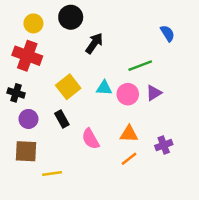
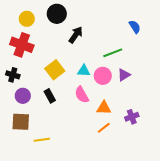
pink semicircle: (91, 139) -> (82, 95), moved

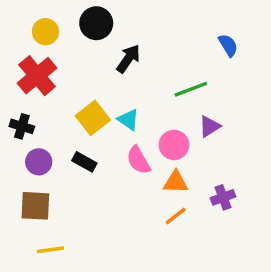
red cross: (22, 45) -> (37, 76), turned 30
cyan triangle: (84, 71) -> (128, 120), moved, turned 32
pink circle: (103, 76) -> (174, 145), moved
black rectangle: (50, 96) -> (84, 162), turned -32
yellow line: (42, 140) -> (51, 250), moved

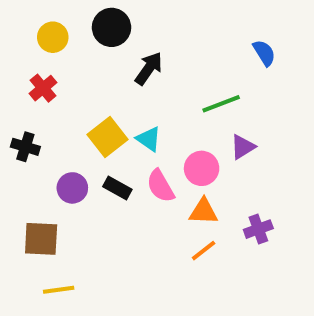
red cross: (37, 76) -> (43, 88), size x0.6
purple circle: (39, 162) -> (72, 188), moved
black rectangle: (84, 162) -> (117, 188), moved

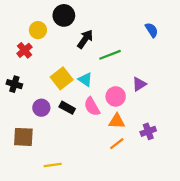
yellow circle: (53, 37) -> (38, 30), moved
green line: (221, 104) -> (110, 55), moved
yellow line: (59, 290) -> (53, 165), moved

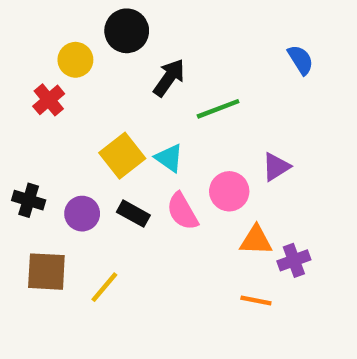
black cross: (14, 84) -> (29, 200), moved
orange triangle: (117, 121) -> (256, 240), moved
orange line: (117, 144) -> (256, 301), moved, turned 49
yellow line: (53, 165) -> (104, 287), moved, turned -42

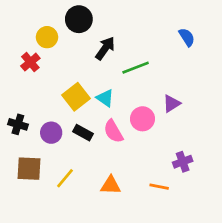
orange triangle: (256, 240) -> (111, 185), moved

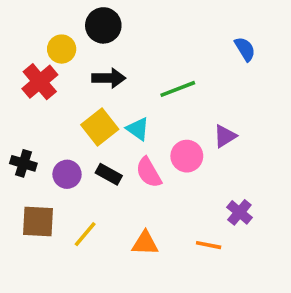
black arrow: (105, 48) -> (109, 78), moved, turned 55
red cross: (30, 62) -> (40, 82), size x1.4
purple cross: (183, 162) -> (239, 212), turned -30

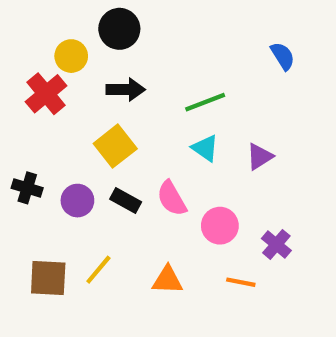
cyan triangle: (138, 129) -> (205, 148), moved
pink circle: (187, 156) -> (220, 226), moved
brown square: (38, 221) -> (48, 278), moved

